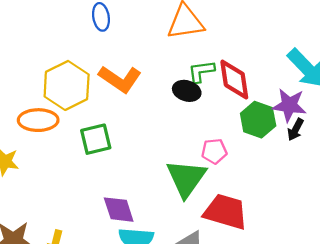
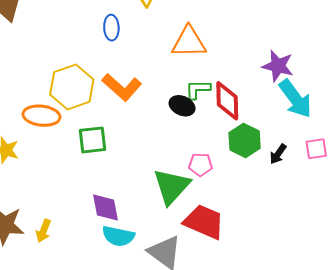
purple star: (289, 105) -> (278, 66), moved

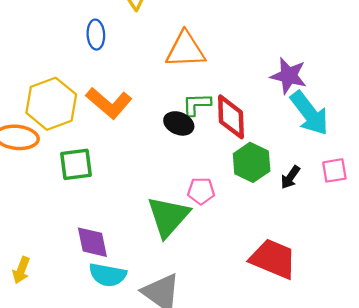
red trapezoid: (204, 222) -> (273, 259), moved

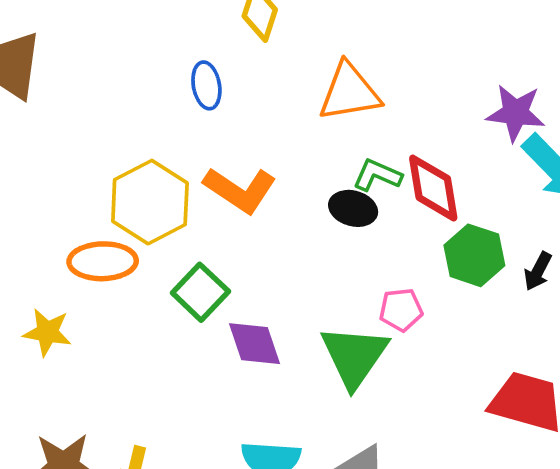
green L-shape: (197, 104) -> (377, 175), turned 32
green square: (76, 164) -> (200, 292), turned -32
purple diamond: (92, 242) -> (255, 344), moved

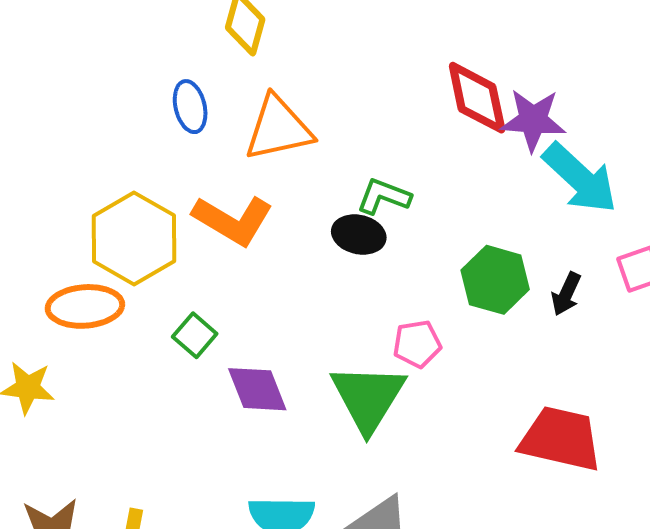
orange triangle: (349, 92) -> (278, 128), moved
red diamond: (433, 188) -> (477, 98), moved
green square: (200, 292) -> (195, 335), size x0.7

